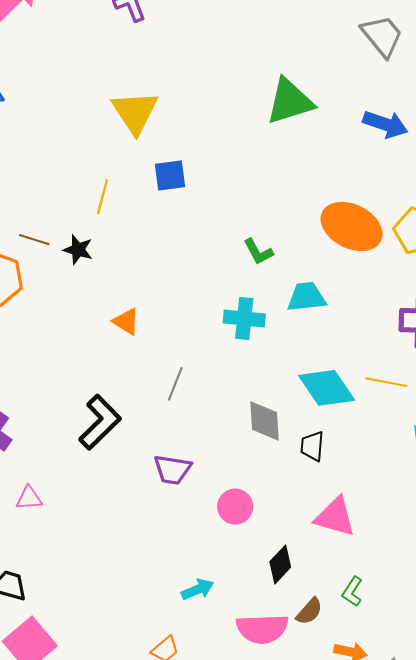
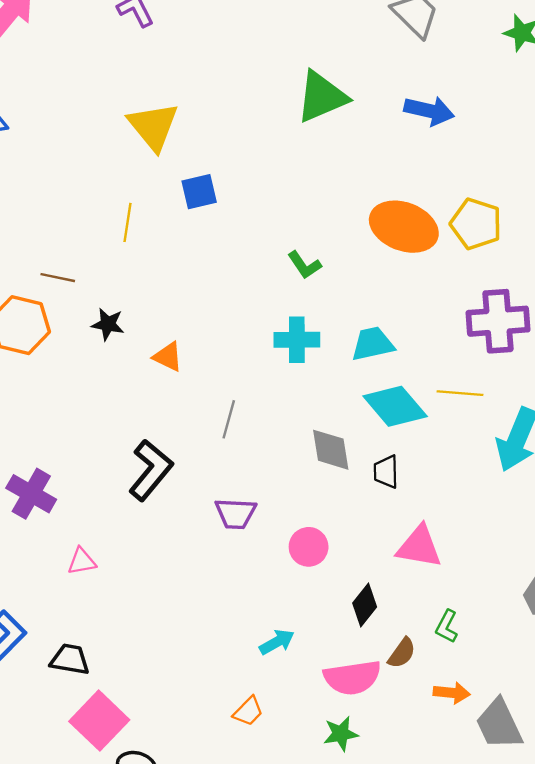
black star: (78, 250) -> (108, 324), moved
cyan trapezoid: (306, 297) -> (373, 344), moved

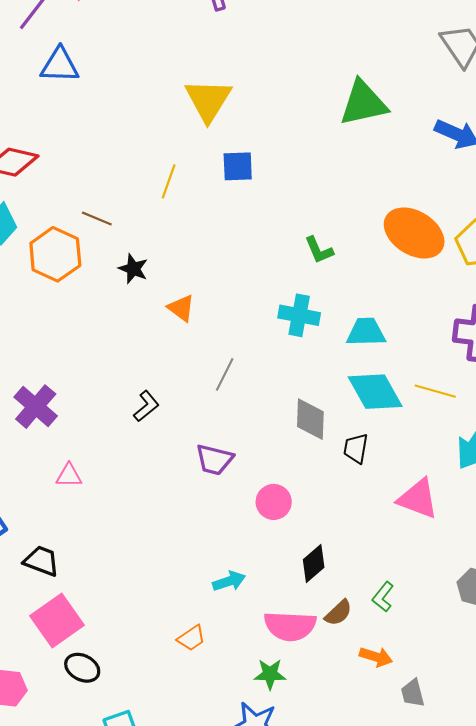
black L-shape: (151, 470) -> (146, 406), size x0.6
pink triangle: (419, 547) -> (418, 499), moved
gray trapezoid: (499, 724) -> (413, 693), size x0.6

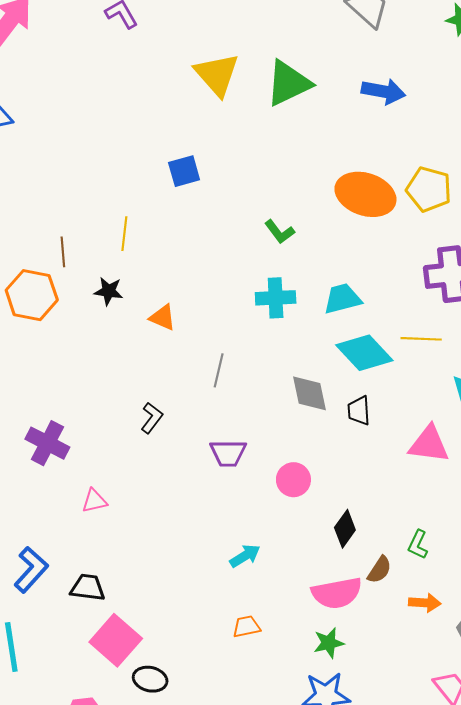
yellow triangle: (208, 100) -> (217, 74), moved
yellow line: (169, 181) -> (124, 234), moved
brown line: (97, 218) -> (63, 252), turned 76
cyan arrow: (229, 581) -> (245, 556), moved
orange trapezoid: (191, 638) -> (246, 627), turned -144

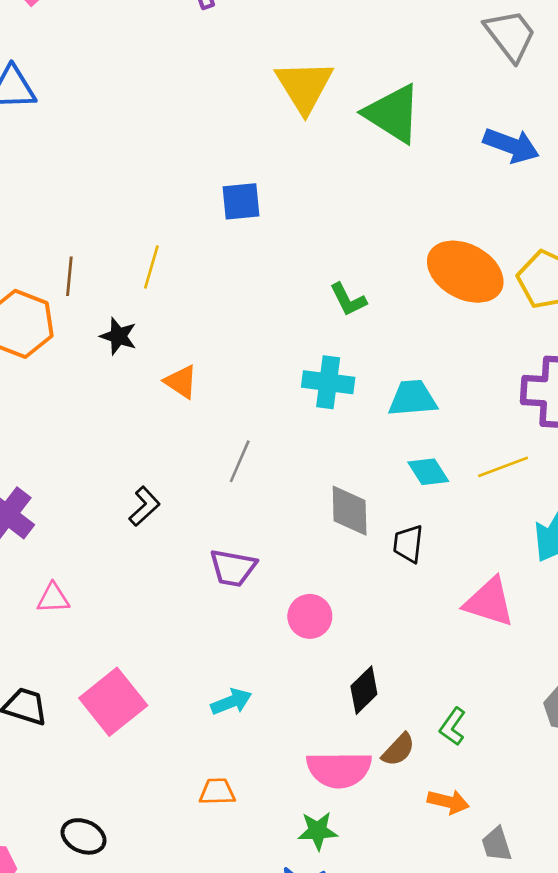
green triangle: (288, 83) -> (393, 114), turned 48
yellow line: (421, 339) -> (503, 467), turned -33
cyan diamond: (364, 353) -> (428, 472), size x0.6
pink square: (116, 640) -> (113, 702), moved

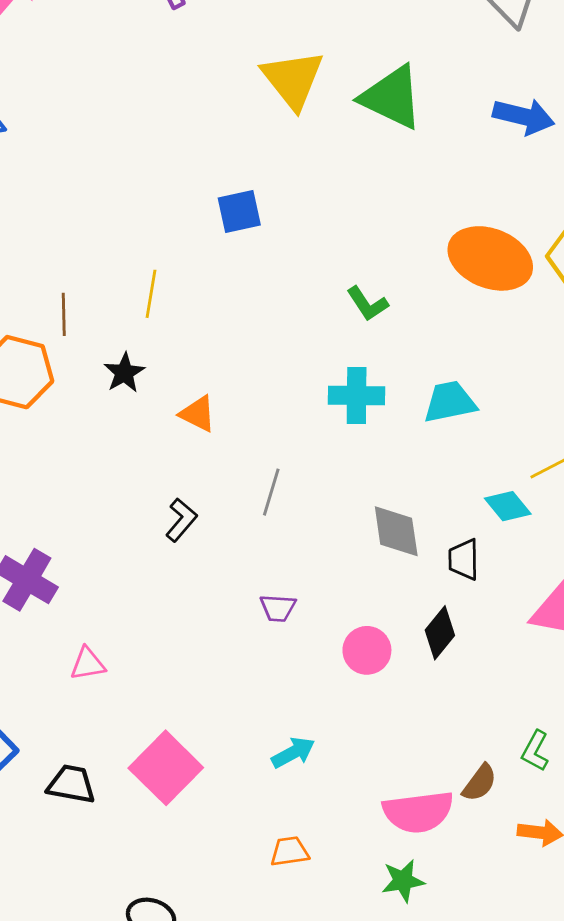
black star: (118, 336) -> (124, 373), turned 30
cyan diamond: (428, 472) -> (508, 506), moved
black L-shape: (144, 506) -> (181, 520), moved
purple trapezoid: (233, 568) -> (278, 608), size x0.7
black diamond: (364, 690) -> (440, 633), moved

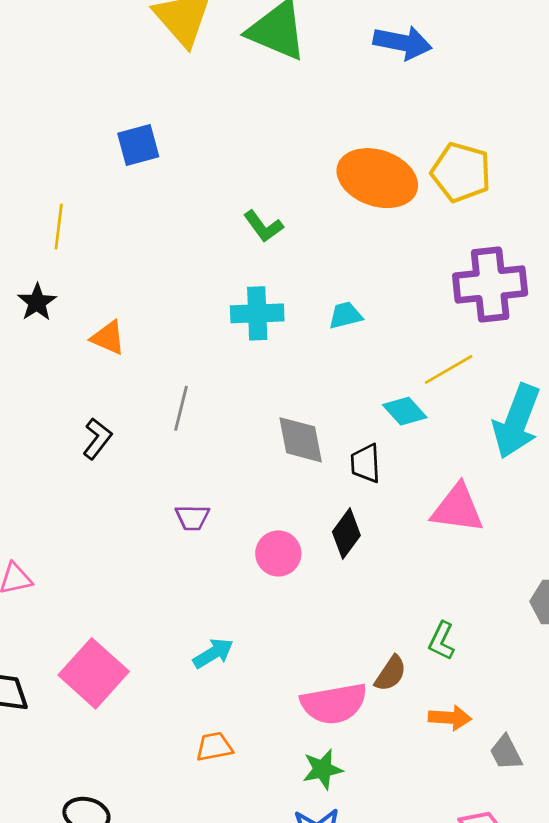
cyan trapezoid: (450, 402) -> (345, 315), size x0.7

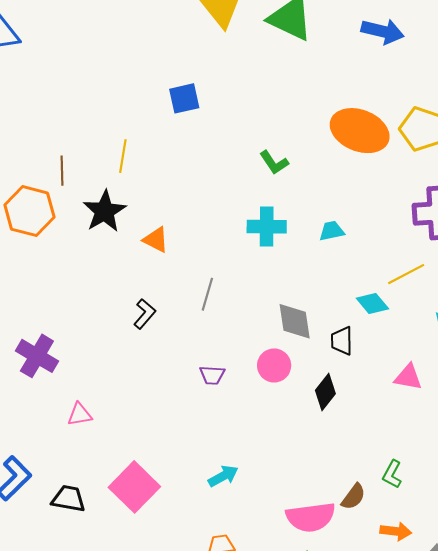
black star: (37, 302) -> (104, 211), size x1.5
pink triangle: (458, 509) -> (408, 377), size x0.7
pink circle: (278, 553) -> (274, 365), moved

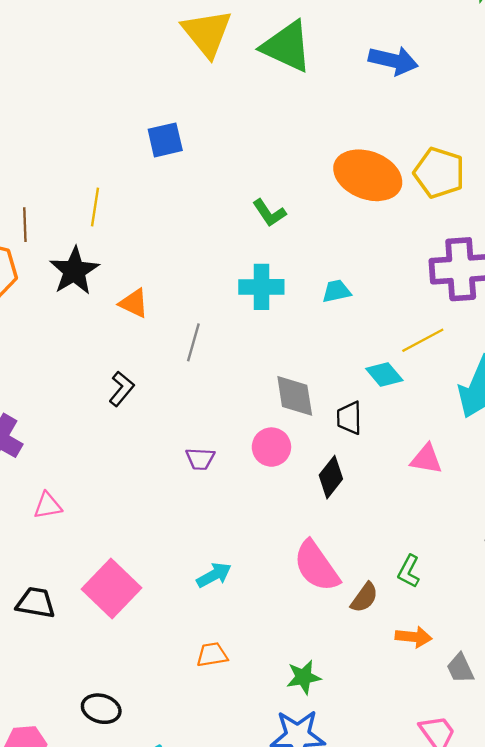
gray line: (207, 294) -> (193, 342), moved
pink semicircle: (311, 517) -> (316, 566), moved, turned 63

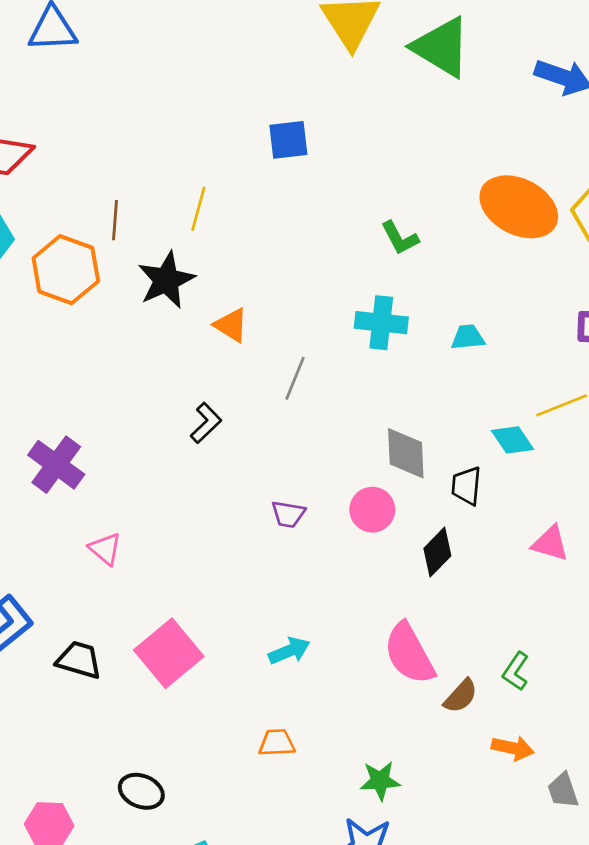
pink triangle: (48, 506) -> (105, 549), turned 44

